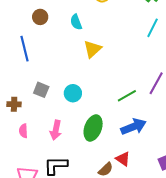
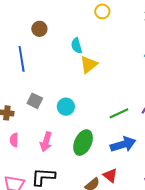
cyan semicircle: (76, 22) -> (77, 46), moved

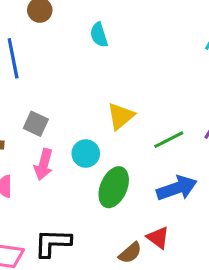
yellow triangle: (89, 65) -> (121, 116), moved
cyan circle: (66, 107) -> (86, 154), moved
pink arrow: (46, 142) -> (44, 164), moved

